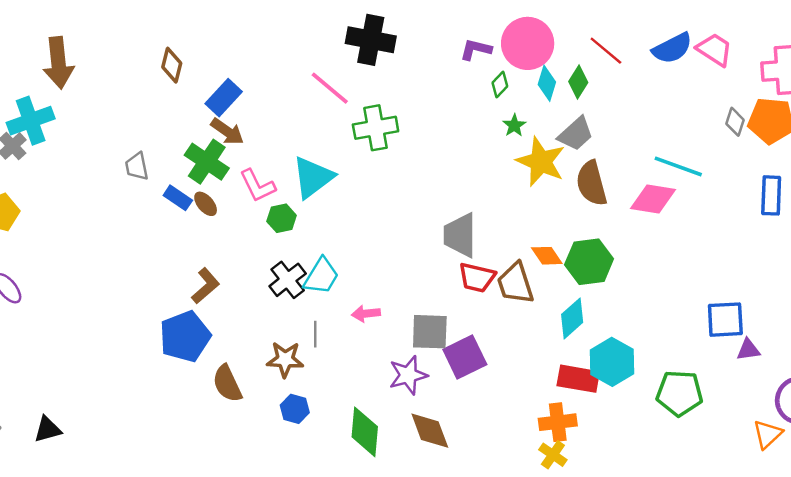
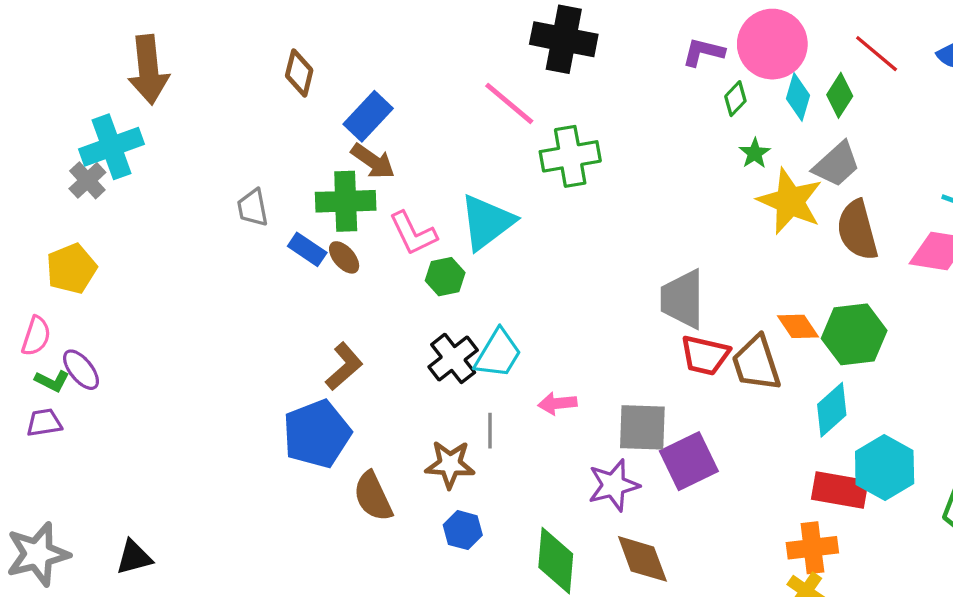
green cross: (207, 162) -> (346, 201), turned -36

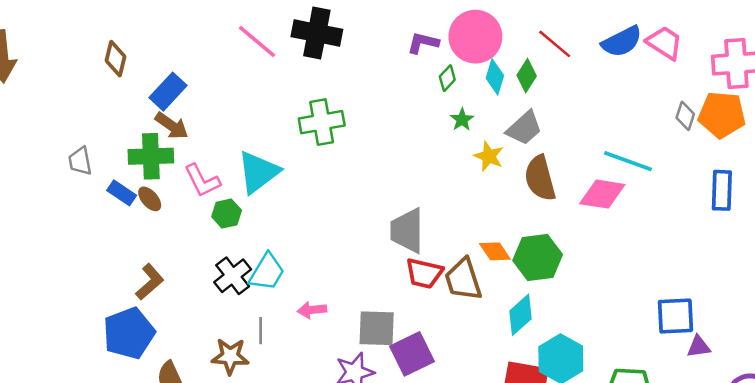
pink line: (509, 103) -> (257, 42), moved
yellow star: (790, 201) -> (489, 156), size x0.6

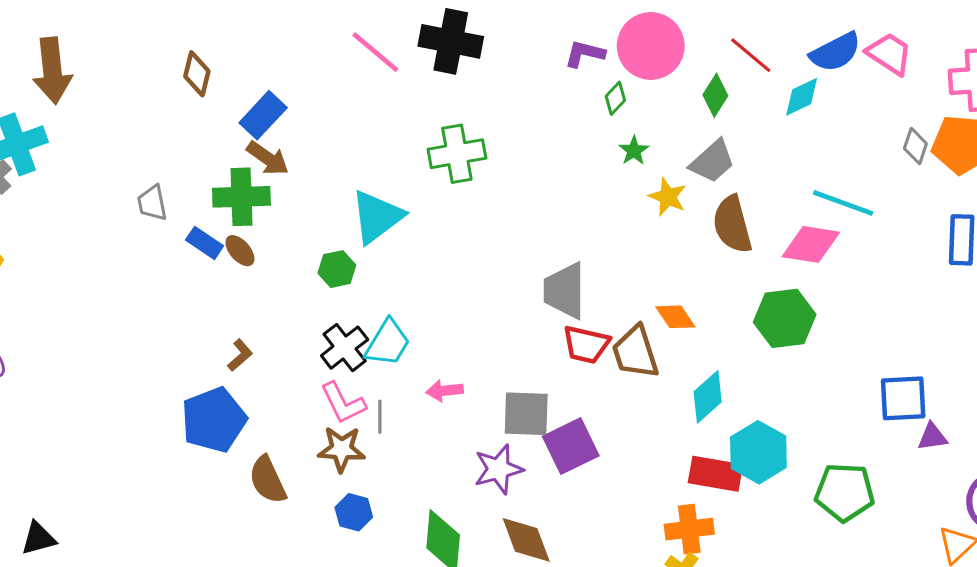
cyan diamond: (495, 77) -> (802, 97), moved, turned 48
pink L-shape: (202, 181) -> (343, 403), moved
green hexagon: (538, 257) -> (785, 318), moved
brown L-shape: (150, 282) -> (240, 355), size x0.7

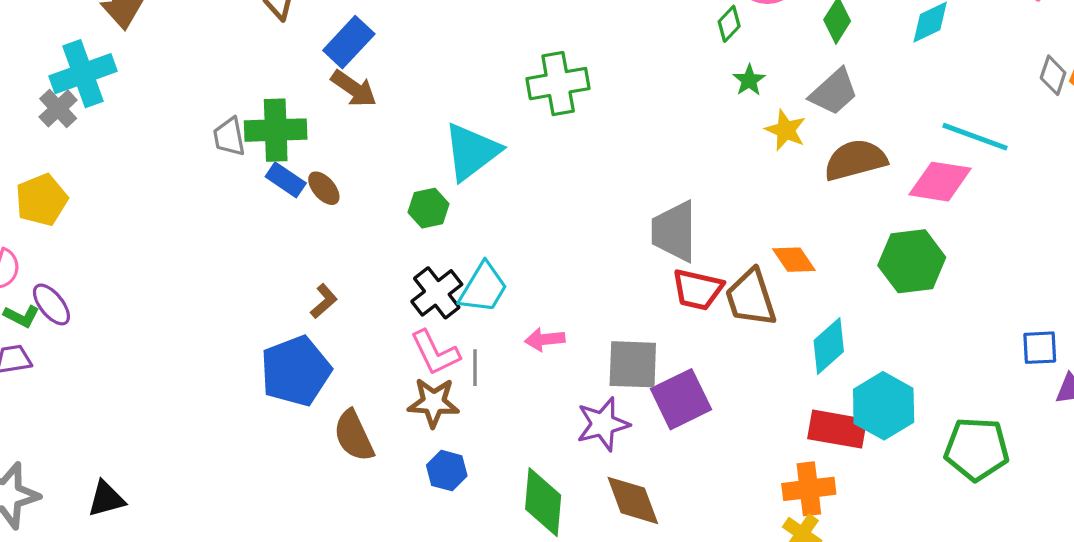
green cross: (241, 197) -> (276, 130), moved
brown semicircle: (732, 224) -> (855, 160), turned 90
blue square: (903, 398) -> (1040, 348), size x0.7

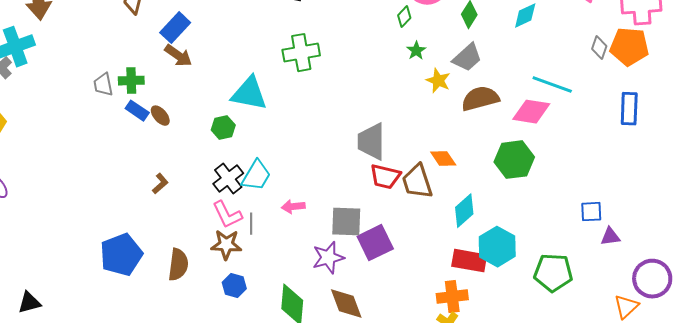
green cross: (276, 130) -> (131, 81), size x0.7
cyan triangle: (472, 152) -> (249, 94), turned 48
blue pentagon: (296, 371) -> (121, 255), moved
brown semicircle: (354, 436) -> (178, 265), turned -148

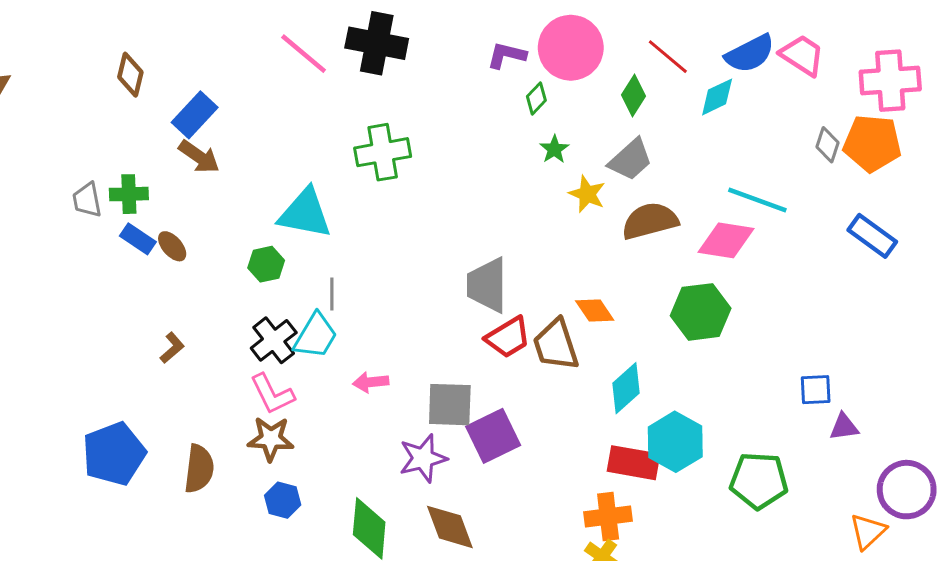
blue rectangle: (629, 109) -> (872, 236), turned -56
red trapezoid: (385, 177) -> (508, 337), turned -44
gray line: (251, 224) -> (332, 294), moved

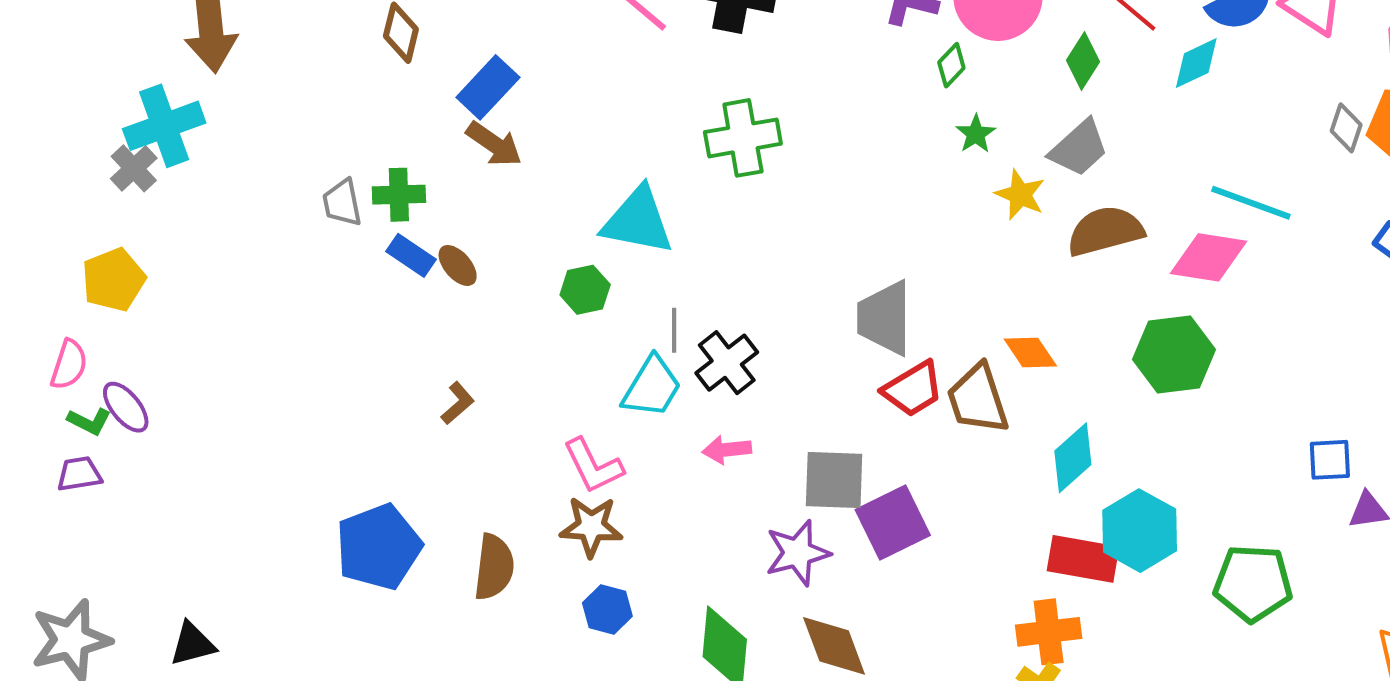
black cross: (274, 340) -> (727, 363), moved

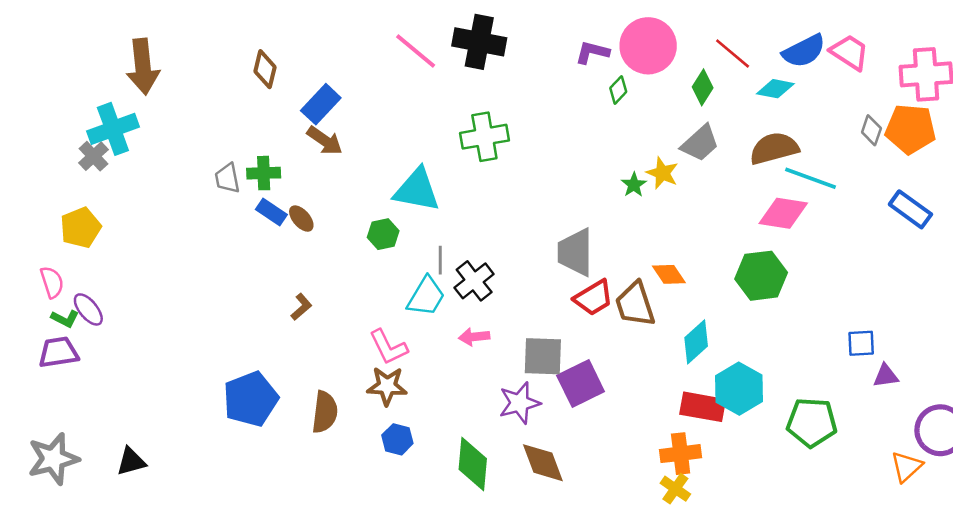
cyan diamond: (1196, 63) -> (775, 89), turned 36
green star: (976, 134) -> (634, 185), moved
brown semicircle: (1105, 231) -> (774, 148), moved
pink semicircle: (69, 365) -> (52, 282), turned -36
purple trapezoid: (79, 474) -> (58, 352), size x1.4

